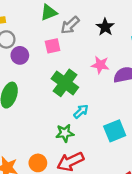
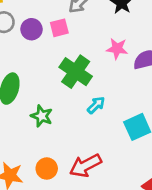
purple circle: (20, 55) -> (31, 29), moved
green star: (65, 133) -> (42, 116), moved, turned 30

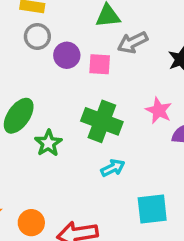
green cross: (76, 72) -> (102, 121), turned -32
green star: (42, 116) -> (48, 143), moved

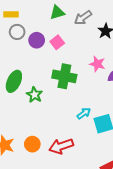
gray arrow: (133, 42) -> (83, 18), moved
pink square: (100, 64) -> (57, 42), turned -32
cyan arrow: (113, 168) -> (84, 113), moved

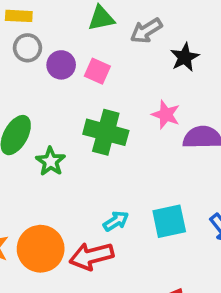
pink square: (57, 42) -> (97, 71), turned -32
cyan arrow: (84, 113) -> (116, 221), moved
orange circle: (32, 144) -> (41, 249), size x1.6

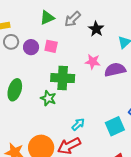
green star: (51, 161) -> (48, 98), moved
cyan square: (169, 221) -> (115, 126), moved

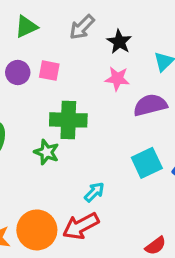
green triangle: (47, 18) -> (26, 27), moved
pink star: (93, 62) -> (117, 79), moved
cyan square: (115, 126) -> (147, 163), moved

